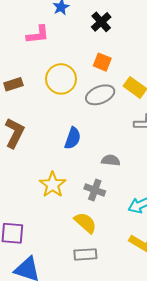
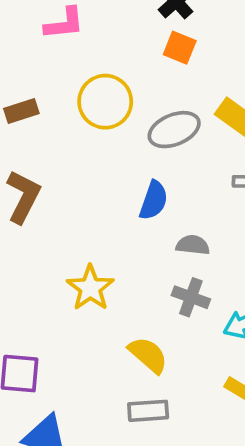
orange square: (102, 62) -> (180, 48), moved
blue semicircle: (73, 138) -> (154, 200), moved
gray cross: (95, 190) -> (191, 297), moved

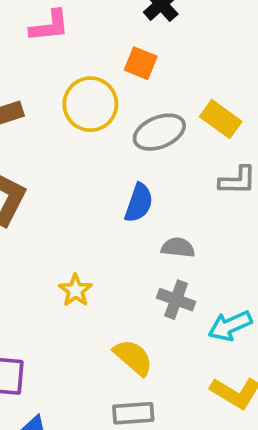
orange square: (180, 48) -> (141, 63), moved
yellow star: (90, 288) -> (76, 290), size x0.7

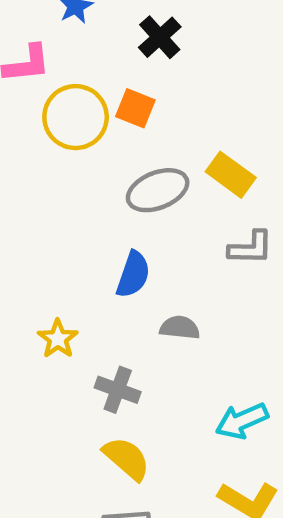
yellow circle: (90, 104) -> (76, 117), moved
yellow star: (76, 290) -> (58, 339), moved
gray cross: (176, 300) -> (118, 390), moved

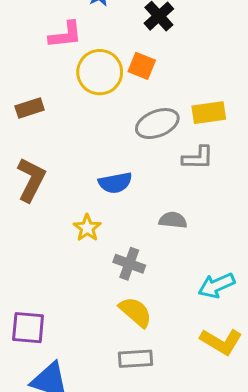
yellow rectangle: (231, 175) -> (209, 113), turned -44
gray L-shape: (251, 248) -> (198, 158), moved
blue semicircle: (133, 274) -> (115, 183), moved, turned 60

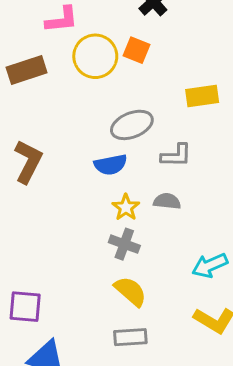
brown rectangle: (30, 108) -> (27, 70), moved, size x1.4
gray ellipse: (157, 124) -> (132, 125), moved
gray L-shape: (198, 158) -> (176, 155), moved
yellow star: (87, 228) -> (126, 207), moved

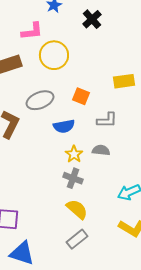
orange square: (136, 50) -> (81, 96), moved
gray ellipse: (132, 125) -> (40, 100), moved
gray rectangle: (130, 337) -> (77, 239), turned -35

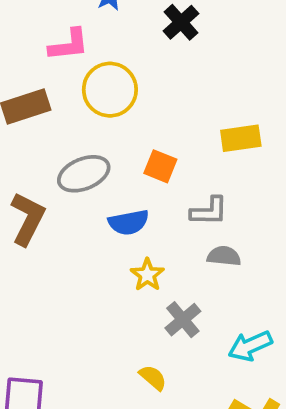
gray semicircle: (101, 150) -> (224, 256), moved
gray cross: (73, 178) -> (183, 320), moved, turned 30
yellow semicircle: (77, 209) -> (153, 378), size x0.7

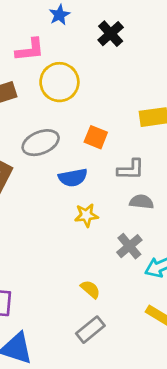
yellow star: (147, 275) -> (86, 215), turned 30
gray cross: (183, 320) -> (129, 246), moved

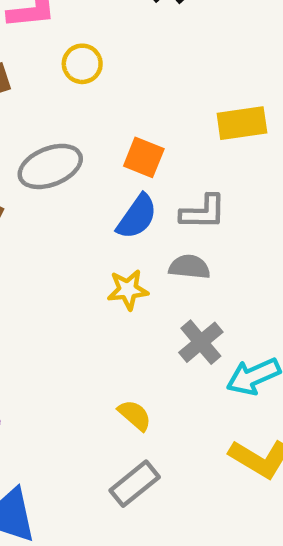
yellow circle: (59, 82) -> (82, 64), size x0.6
blue semicircle: (73, 178) -> (137, 217), moved, turned -44
gray semicircle: (142, 202) -> (189, 267), moved

